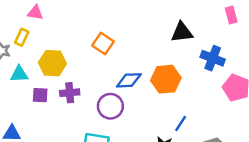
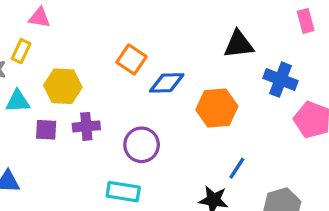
blue diamond: (129, 80) -> (167, 83), moved

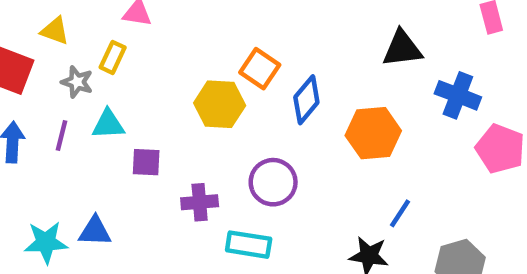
blue diamond: (167, 83) -> (306, 100), turned -48
yellow hexagon: (63, 86) -> (220, 104), moved
purple cross: (86, 126) -> (200, 202), moved

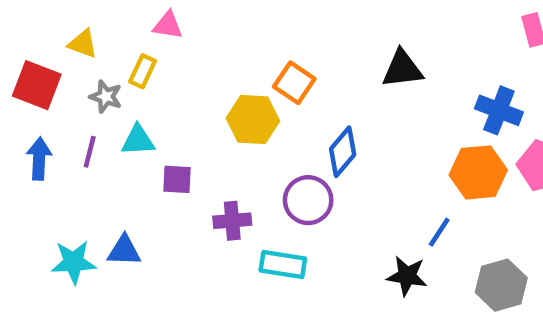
black triangle: (402, 49) -> (402, 69), moved
blue diamond: (306, 100) -> (343, 152), moved
orange hexagon: (373, 133) -> (478, 172), moved

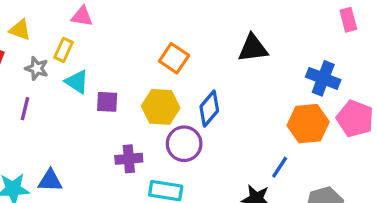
yellow hexagon: (253, 120) -> (161, 107), moved
cyan triangle: (138, 140) -> (77, 82), moved, turned 36
purple square: (177, 179) -> (107, 102), moved

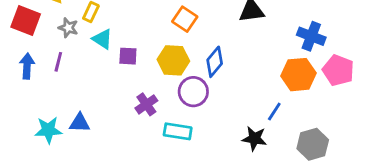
purple cross: (129, 159) -> (146, 104), turned -30

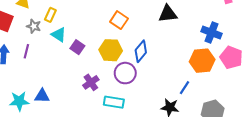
purple square: (128, 56) -> (77, 47), turned 32

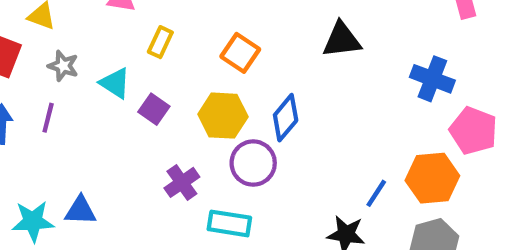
yellow rectangle: (50, 15) -> (160, 42), moved
orange hexagon: (202, 61) -> (432, 178), moved

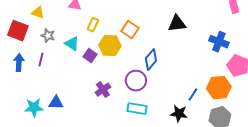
yellow hexagon: (223, 116) -> (110, 46), moved
cyan rectangle: (229, 223) -> (137, 109), moved

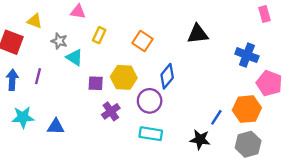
gray star: (48, 36) -> (59, 41), moved
yellow hexagon: (110, 46) -> (124, 77), moved
purple square: (90, 56) -> (96, 83), moved, turned -32
cyan star: (34, 108) -> (23, 117), moved

